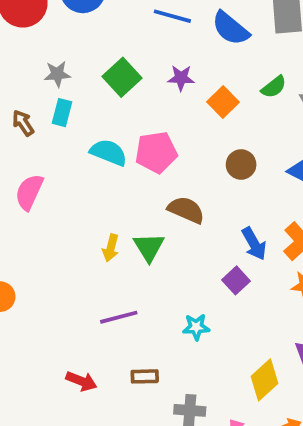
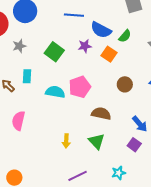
blue semicircle: (231, 28) -> (101, 30), moved
gray star: (57, 74) -> (19, 46), moved
green semicircle: (274, 87) -> (125, 36), moved
green triangle: (149, 247) -> (97, 141), moved

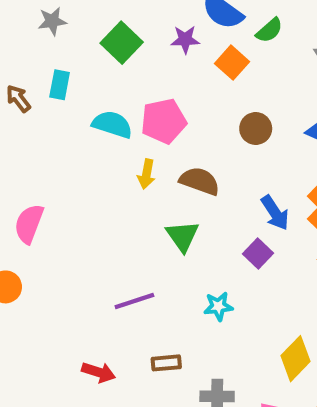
pink semicircle: (18, 121) -> (29, 224), moved
yellow arrow: (66, 141) -> (146, 174), moved

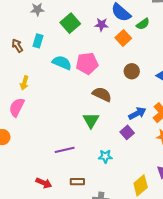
yellow arrow: (146, 174) -> (24, 83), moved
blue arrow: (275, 213) -> (137, 113), turned -90

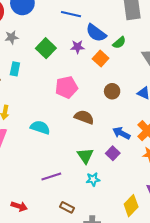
cyan semicircle: (62, 63) -> (40, 127), moved
blue arrow: (137, 113) -> (121, 133), turned -120
green triangle: (91, 120) -> (85, 156), moved
brown rectangle: (77, 182) -> (67, 207), turned 32
red arrow: (44, 183) -> (19, 206), moved

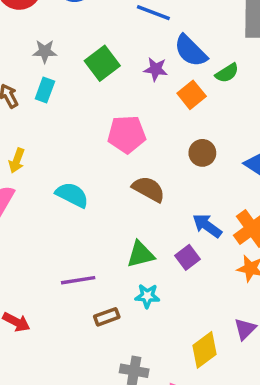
gray star: (12, 37) -> (45, 51), moved
green triangle: (85, 156) -> (141, 254), turned 42
brown rectangle: (67, 207) -> (107, 317), moved, turned -56

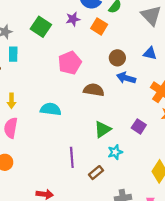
blue arrow: (207, 226) -> (126, 78), moved
purple square: (187, 257) -> (139, 126), moved
purple line: (78, 280) -> (72, 157), turned -66

